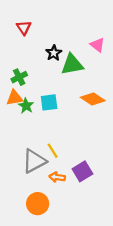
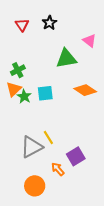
black star: (54, 53) -> (49, 23), moved
orange triangle: (15, 98) -> (14, 89), turned -35
orange arrow: (57, 177) -> (58, 169), moved, turned 40

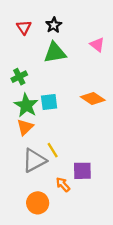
green triangle: (66, 59) -> (55, 53), moved
orange triangle: (14, 89) -> (25, 127), moved
green star: (24, 96) -> (26, 105), size x1.5
purple square: (76, 156) -> (82, 171), turned 30

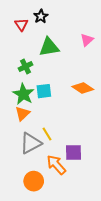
black star: (54, 25) -> (41, 16), moved
pink triangle: (97, 45) -> (87, 40), turned 40
green cross: (19, 77) -> (25, 67), moved
orange arrow: (63, 185) -> (56, 165), size x1.5

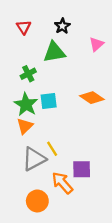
black star: (41, 16) -> (62, 26), moved

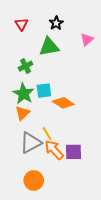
orange diamond: (92, 98) -> (63, 103), moved
orange arrow: (62, 183) -> (54, 150), moved

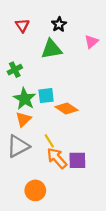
green cross: (26, 66) -> (15, 70), moved
gray triangle: (31, 143) -> (18, 146), moved

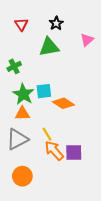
orange triangle: (23, 119) -> (22, 114), turned 42
orange circle: (35, 190) -> (22, 176), moved

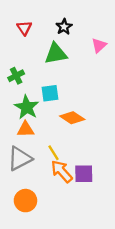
cyan square: (44, 91) -> (50, 93), moved

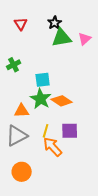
green triangle: (56, 54) -> (62, 38), moved
green star: (27, 107) -> (41, 99), moved
yellow line: (53, 153) -> (46, 131), turned 48
purple square: (84, 174) -> (70, 131), moved

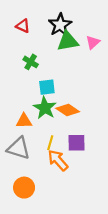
black star: (55, 23) -> (60, 25), size x1.5
red triangle: (21, 24) -> (23, 26), turned -32
green cross: (14, 65) -> (31, 62), moved, turned -32
gray triangle: (17, 136) -> (19, 148), turned 45

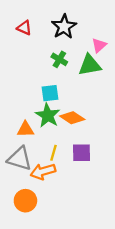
green triangle: (68, 41) -> (90, 65), moved
green cross: (31, 62) -> (59, 59), moved
orange arrow: (58, 160) -> (43, 171), moved, turned -65

